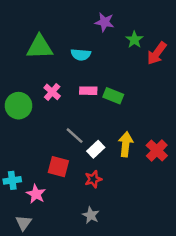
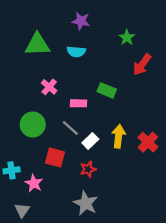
purple star: (104, 22) -> (81, 21), moved
red arrow: (157, 53) -> (142, 65), moved
pink rectangle: (88, 91) -> (79, 103), moved
green circle: (18, 106) -> (33, 125), moved
gray star: (91, 215) -> (86, 203), size x1.5

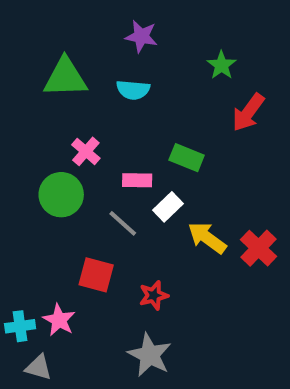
green circle: (33, 125) -> (61, 195), moved
yellow arrow: (119, 136) -> (207, 238), turned -60
white rectangle: (90, 141) -> (168, 207), moved
cyan cross: (12, 170) -> (20, 326), moved
gray triangle: (22, 210) -> (39, 367), turned -49

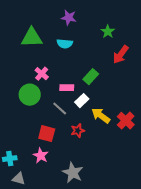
green rectangle: (187, 158) -> (91, 77), turned -70
red star: (154, 295) -> (78, 131), moved
pink star: (59, 320) -> (41, 156), moved

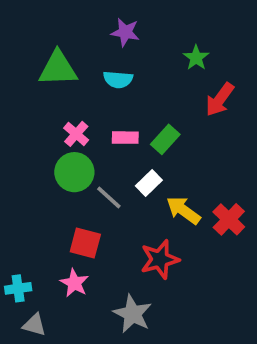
pink rectangle: (67, 88) -> (125, 138), moved
green circle: (30, 95) -> (74, 172), moved
red star: (78, 131) -> (160, 259), moved, size x1.5

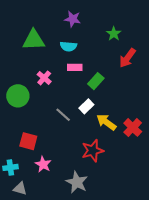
pink rectangle: (125, 138) -> (75, 67), moved
green circle: (74, 172) -> (18, 96), moved
red square: (85, 243) -> (28, 141), moved

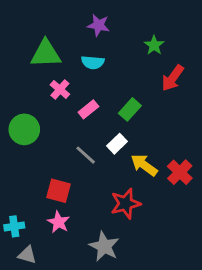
pink rectangle: (75, 67) -> (88, 109), moved, turned -40
pink cross: (44, 78) -> (60, 89), moved
red square: (28, 141) -> (58, 191), moved

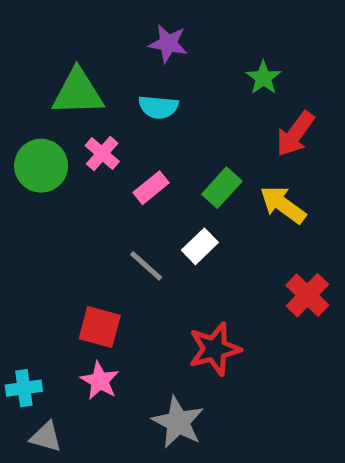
green circle: (24, 129) -> (41, 166), moved
yellow arrow: (144, 165) -> (283, 205), moved

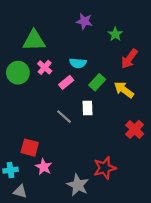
purple star: (168, 44) -> (84, 21), moved
cyan semicircle: (158, 107) -> (78, 63), moved
white rectangle: (200, 246) -> (87, 108), turned -48
red square: (100, 327) -> (30, 148), moved
red star: (215, 349) -> (105, 168), moved

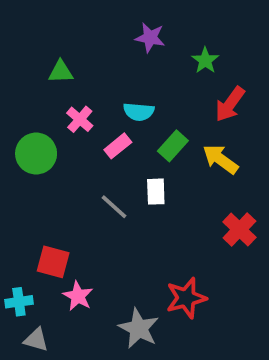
green triangle: (34, 41) -> (61, 72), size x0.6
green circle: (18, 73) -> (36, 154), moved

